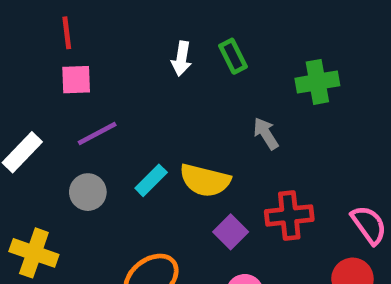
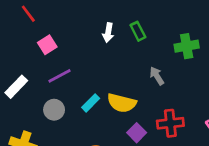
red line: (67, 33) -> (28, 14), moved, turned -30
pink square: (76, 80) -> (47, 45), turned -30

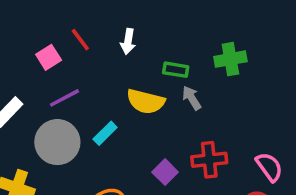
red line: (28, 14) -> (80, 40), moved
green rectangle: (138, 31) -> (176, 70), moved, turned -54
yellow semicircle: (122, 103) -> (146, 101), moved
gray circle: (54, 110) -> (57, 142), size x1.6

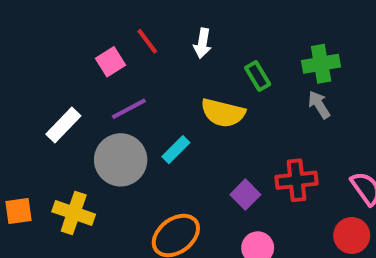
green rectangle: (176, 70) -> (258, 76), turned 50
gray arrow: (192, 98) -> (319, 105), moved

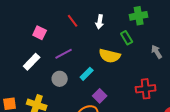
pink square: (110, 62) -> (40, 33), moved, turned -32
green cross: (321, 64) -> (139, 16), moved
gray circle: (121, 160) -> (60, 79), size x0.6
purple square: (245, 195) -> (100, 96), moved

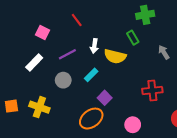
white arrow: (100, 22) -> (94, 46), moved

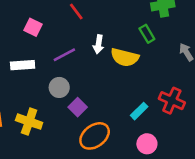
white rectangle: (34, 63) -> (23, 65), turned 42
cyan rectangle: (91, 75) -> (139, 111), moved
red cross: (152, 91) -> (172, 101), turned 30
purple square: (105, 98) -> (78, 107), moved

